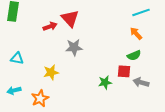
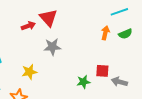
orange arrow: (136, 33) -> (105, 33), moved, turned 56
green semicircle: (134, 55) -> (125, 34), moved

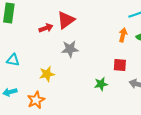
red triangle: (48, 18) -> (66, 20), turned 36
red square: (102, 71) -> (120, 65), moved

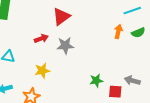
red arrow: (46, 28) -> (41, 39), moved
red square: (120, 65) -> (115, 92), moved

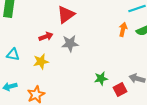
yellow star: (42, 71) -> (41, 62), moved
red square: (115, 92) -> (120, 90), turned -32

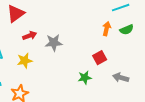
red triangle: (66, 14) -> (16, 14), moved
red square: (120, 90) -> (100, 58), moved

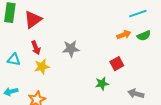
orange arrow: (107, 29) -> (124, 35), turned 56
red arrow: (30, 36) -> (36, 48), moved, turned 88
gray arrow: (121, 78) -> (136, 94), moved

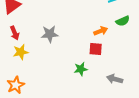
orange arrow: (124, 35) -> (101, 31), moved
red square: (117, 64) -> (96, 49), turned 32

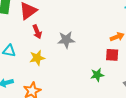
red arrow: (15, 33) -> (37, 32), moved

